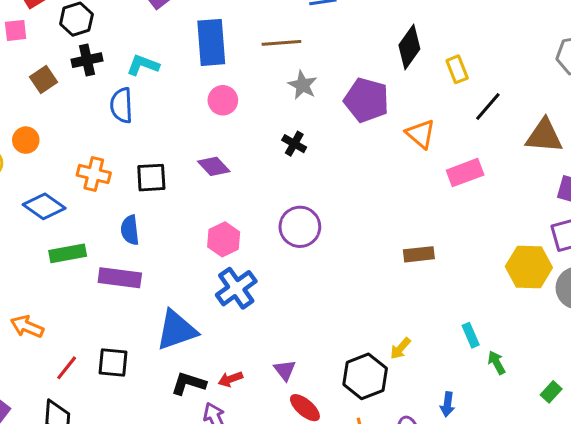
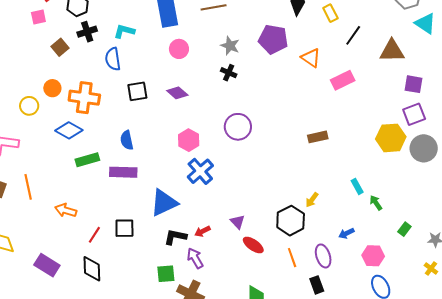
gray star: (303, 85) -> (230, 46), moved
orange cross: (94, 174) -> (84, 98), moved, size x1.4
black square: (151, 178) -> (137, 91), moved
green rectangle: (551, 392) -> (404, 229), moved
blue arrow: (447, 404) -> (346, 233), turned 63

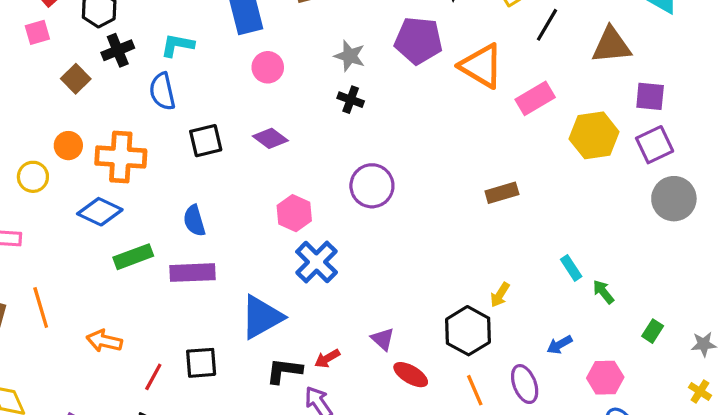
orange triangle: (311, 58) -> (481, 66), size x1.4
yellow hexagon: (391, 138) -> (594, 135), moved

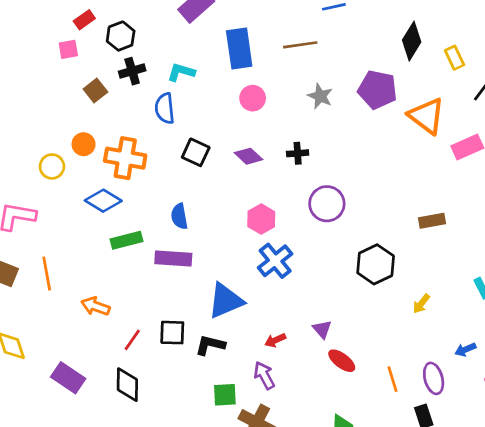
black cross: (351, 100) -> (298, 153), moved, turned -30
black square: (206, 141) -> (196, 152), turned 32
black hexagon: (468, 331) -> (376, 264), moved
black L-shape: (284, 371) -> (210, 345), moved

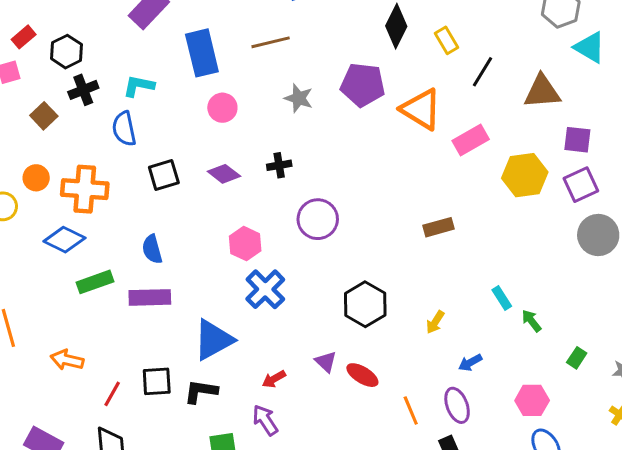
black square: (196, 152) -> (164, 175), turned -36
black hexagon: (376, 264) -> (365, 304), moved
blue arrow: (465, 350) -> (470, 363), moved
red ellipse: (342, 361) -> (362, 375), moved

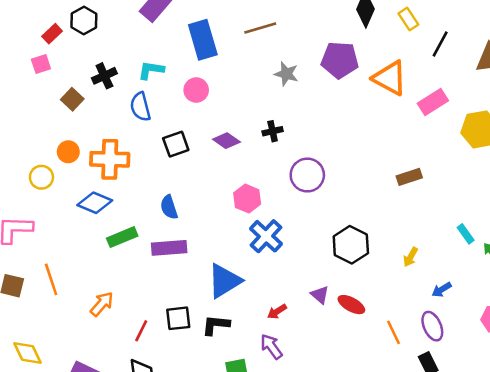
black hexagon: (66, 52) -> (84, 20), moved
pink circle: (222, 108) -> (196, 90), moved
orange arrow: (67, 360) -> (102, 304), turned 120

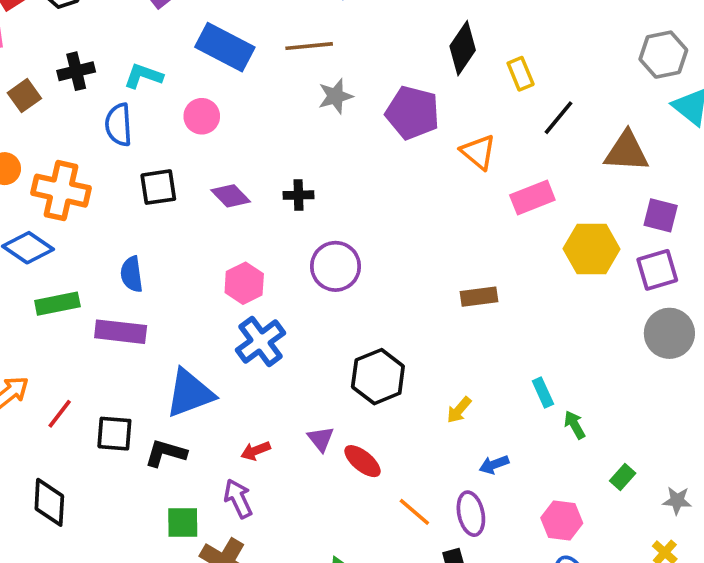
blue rectangle: (203, 40) -> (225, 47), turned -57
gray star: (286, 74) -> (335, 96), moved, turned 30
orange triangle: (390, 78) -> (478, 152), size x0.7
red line: (141, 331) -> (60, 414), moved
orange line: (393, 332) -> (414, 512), turned -35

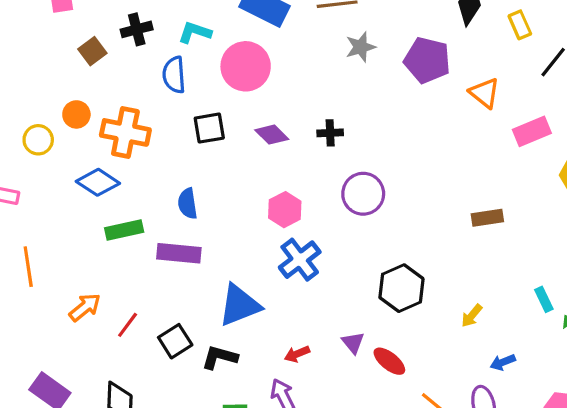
pink circle: (202, 116) -> (246, 66), size x1.6
black square: (114, 434) -> (175, 341), turned -36

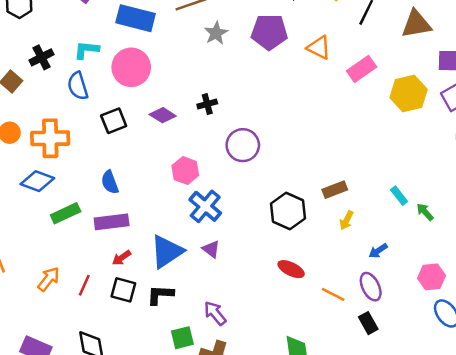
brown rectangle: (487, 218) -> (335, 190), moved
black square: (175, 341) -> (123, 290), turned -30
purple triangle: (353, 343) -> (211, 249), moved
red arrow: (297, 354) -> (122, 258), moved

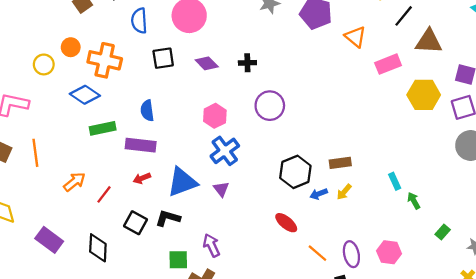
brown triangle: (416, 24) -> (429, 41), moved
blue arrow: (378, 251) -> (319, 194), moved
pink hexagon: (432, 277) -> (389, 252), moved
black square: (123, 290) -> (135, 223), moved

